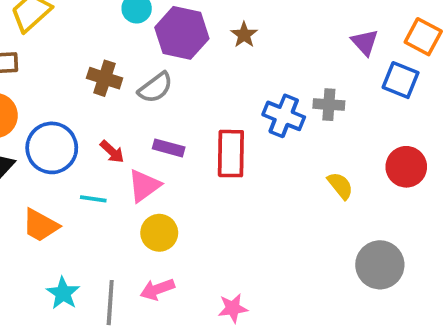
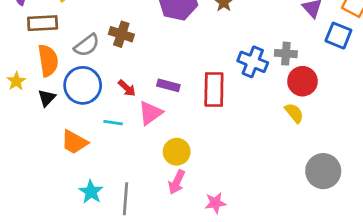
gray semicircle: (155, 88) -> (87, 45), moved
red circle: (406, 167) -> (302, 81), moved
yellow circle: (159, 233) -> (177, 152), moved
pink arrow: (157, 289) -> (177, 182), moved, turned -45

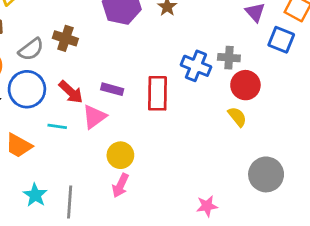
red arrow: (127, 88) -> (71, 92), size x1.4
pink star: (215, 203) -> (207, 206), moved

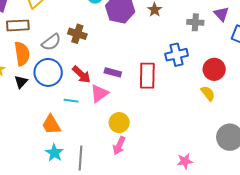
gray cross: (229, 58) -> (195, 22), moved
blue cross: (196, 66) -> (177, 55), turned -35
orange trapezoid: (19, 146) -> (51, 125), moved, turned 30

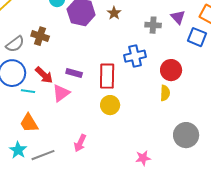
yellow semicircle: (208, 93) -> (165, 93), turned 42
cyan line: (71, 101) -> (28, 91), moved
yellow circle: (119, 123) -> (110, 105), moved
orange trapezoid: (51, 125) -> (29, 123), moved
gray line: (80, 158) -> (43, 155), turned 65

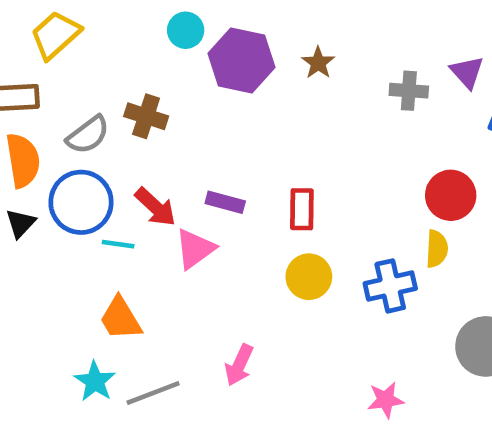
blue cross: (135, 56) -> (390, 286), moved
red rectangle: (107, 76) -> (302, 209), size x0.7

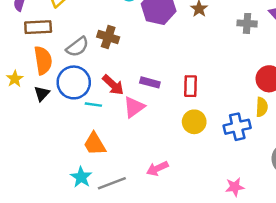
pink arrow: (239, 365) -> (157, 168), turned 40

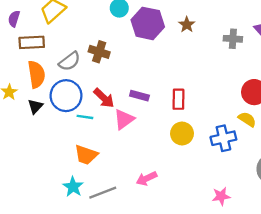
yellow semicircle: (262, 107) -> (247, 119), turned -60
orange trapezoid: (95, 144) -> (86, 155), turned -40

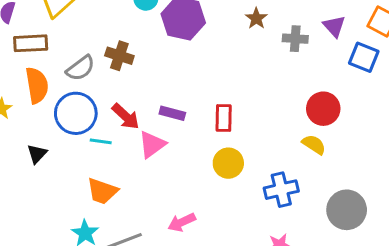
brown star: (187, 25) -> (256, 18), moved
black triangle: (35, 106) -> (37, 154), moved
blue cross: (223, 138) -> (281, 190), moved

